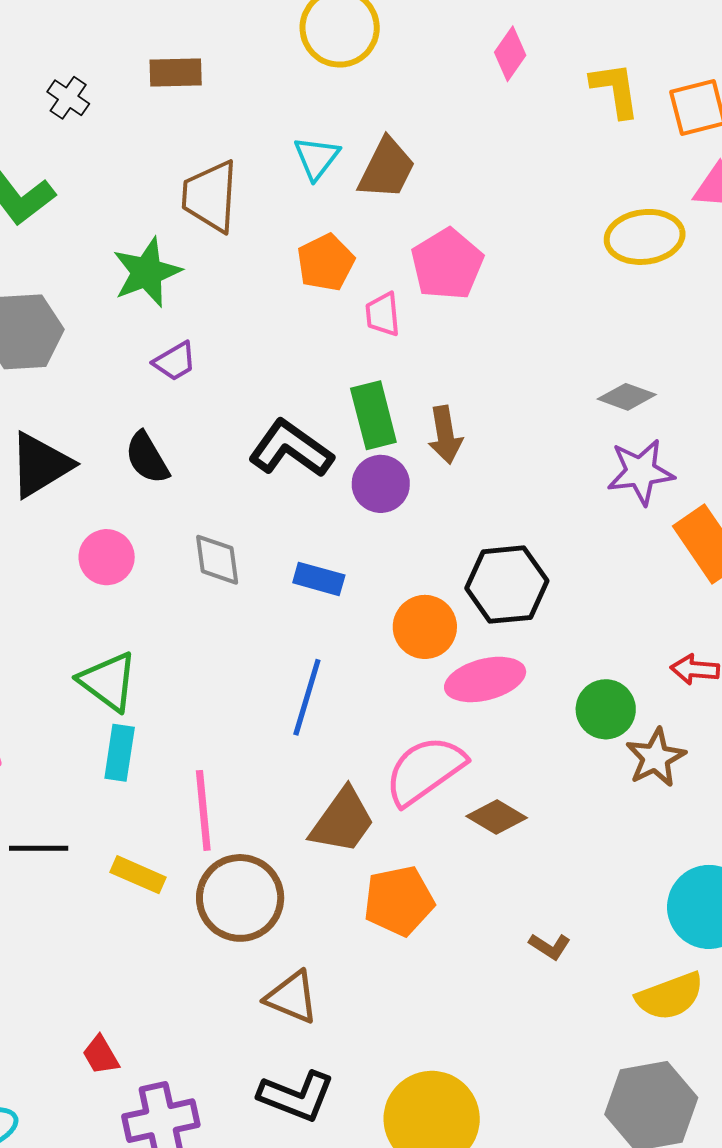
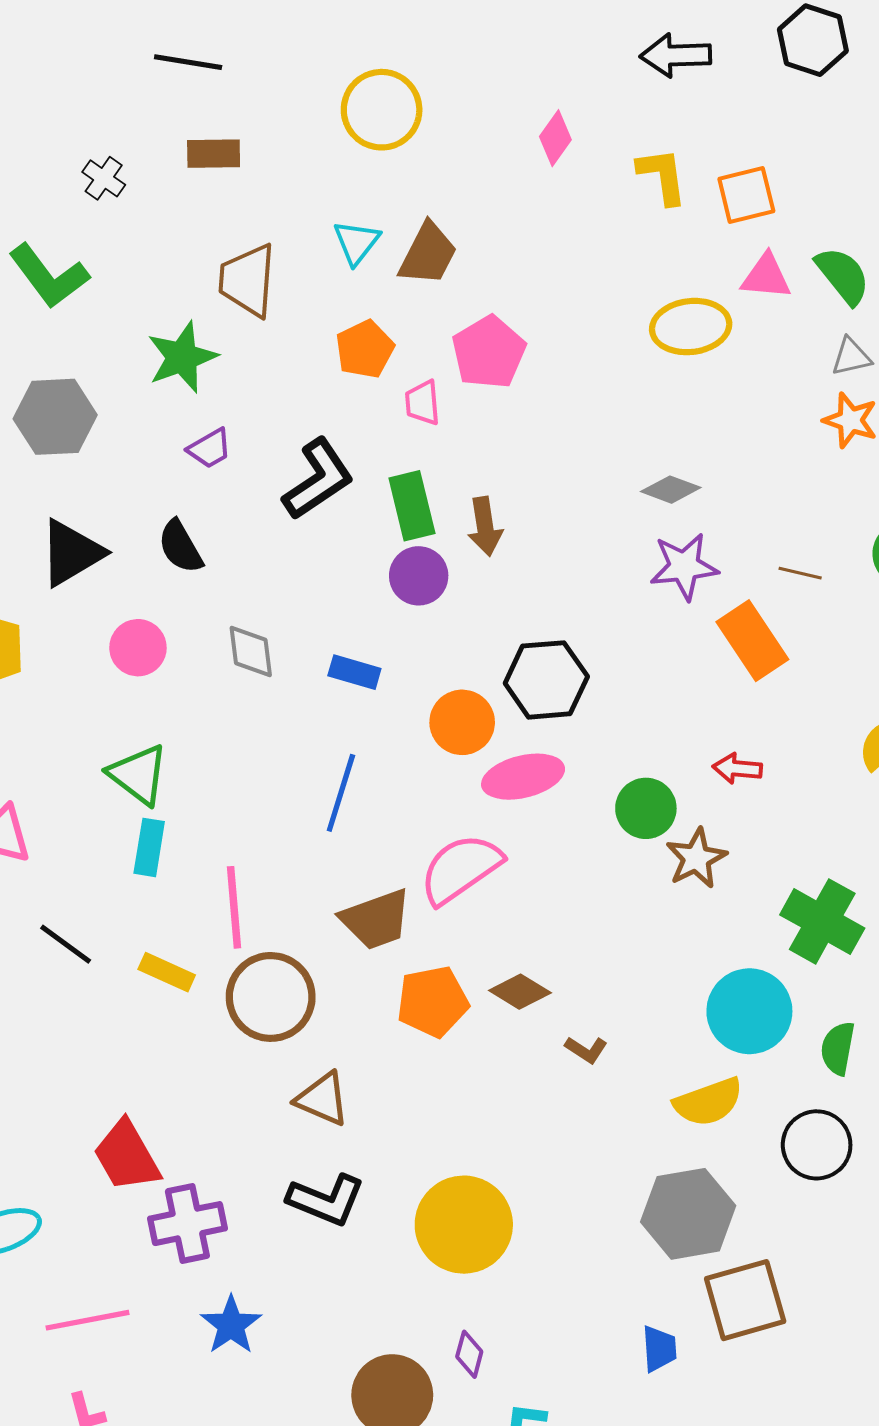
black L-shape: (291, 449) -> (318, 479), moved, turned 110
brown diamond: (497, 817) -> (520, 992), moved
brown trapezoid: (342, 821) -> (376, 919), turned 34
black line: (39, 848) -> (66, 944), turned 36
red trapezoid: (101, 1055) -> (127, 1156), size x1.8

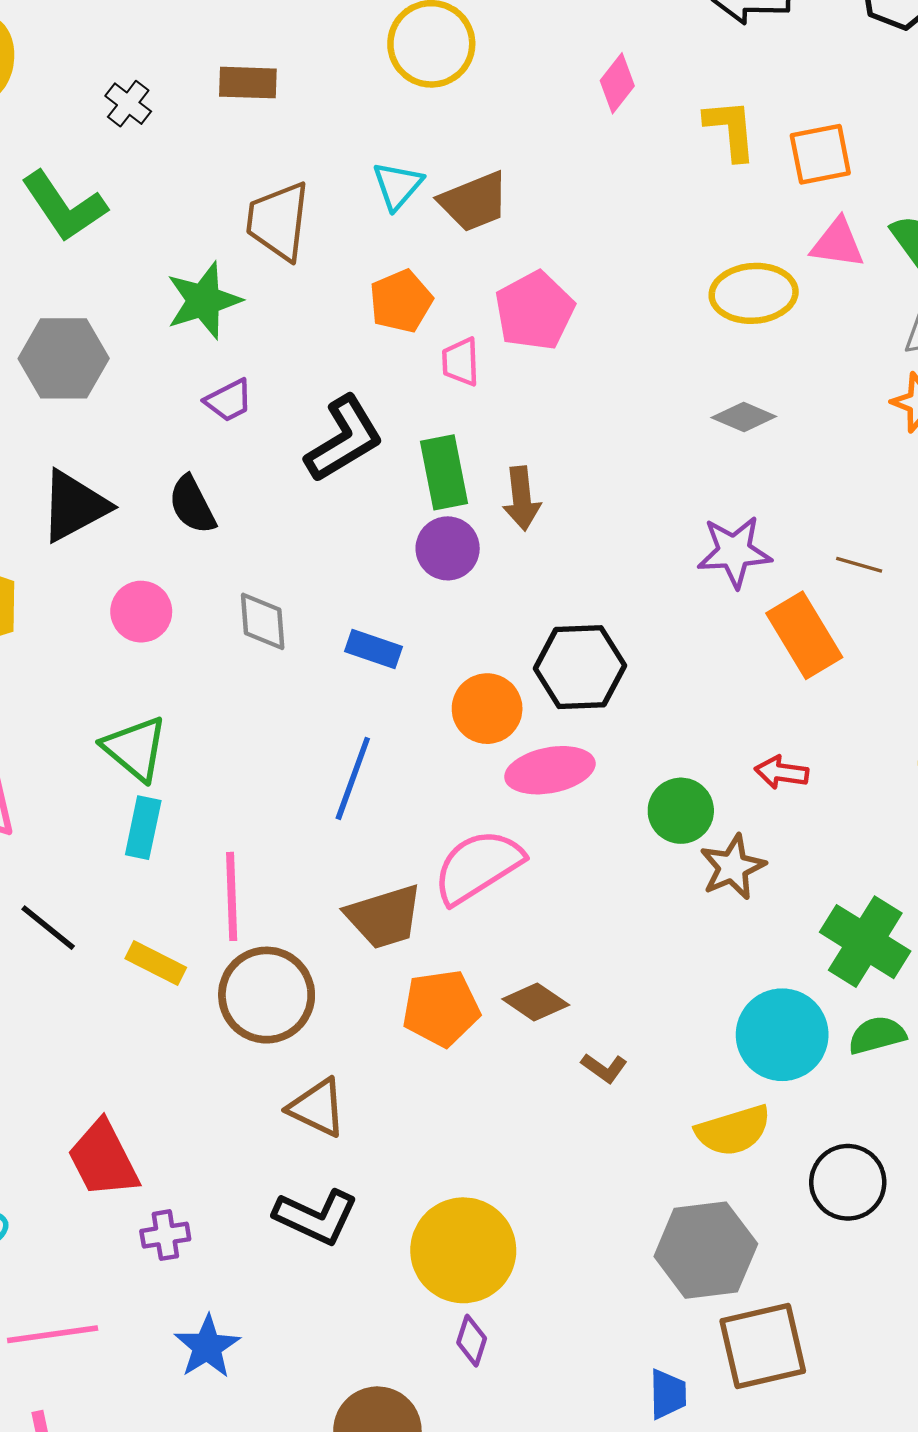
brown trapezoid: (428, 254) -> (474, 202), turned 38
gray diamond: (671, 490) -> (744, 417), moved
green semicircle: (838, 1048) -> (877, 1035), moved, turned 62
purple cross: (187, 1224) -> (165, 1235), size x0.6
purple diamond: (469, 1354) -> (472, 1341), moved

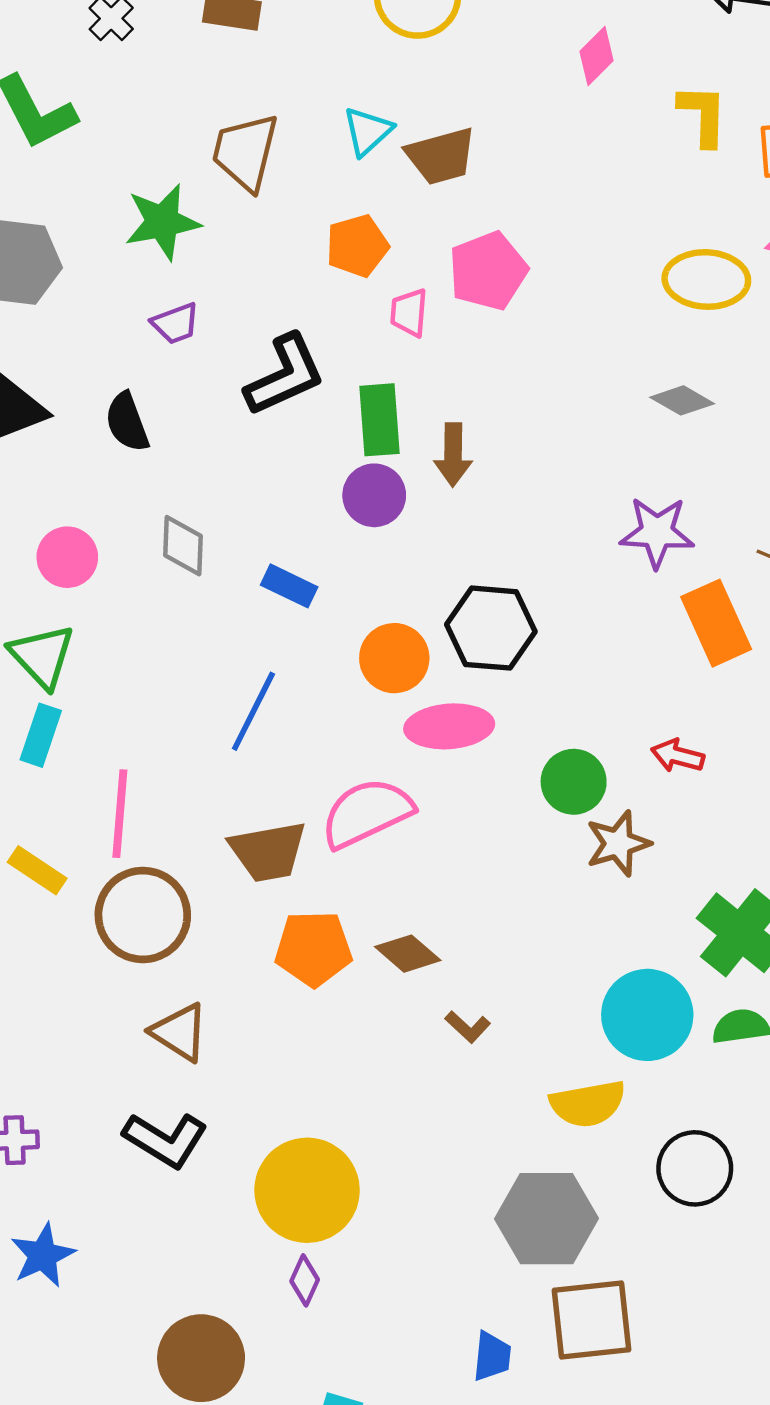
pink circle: (141, 612) -> (67, 557), moved

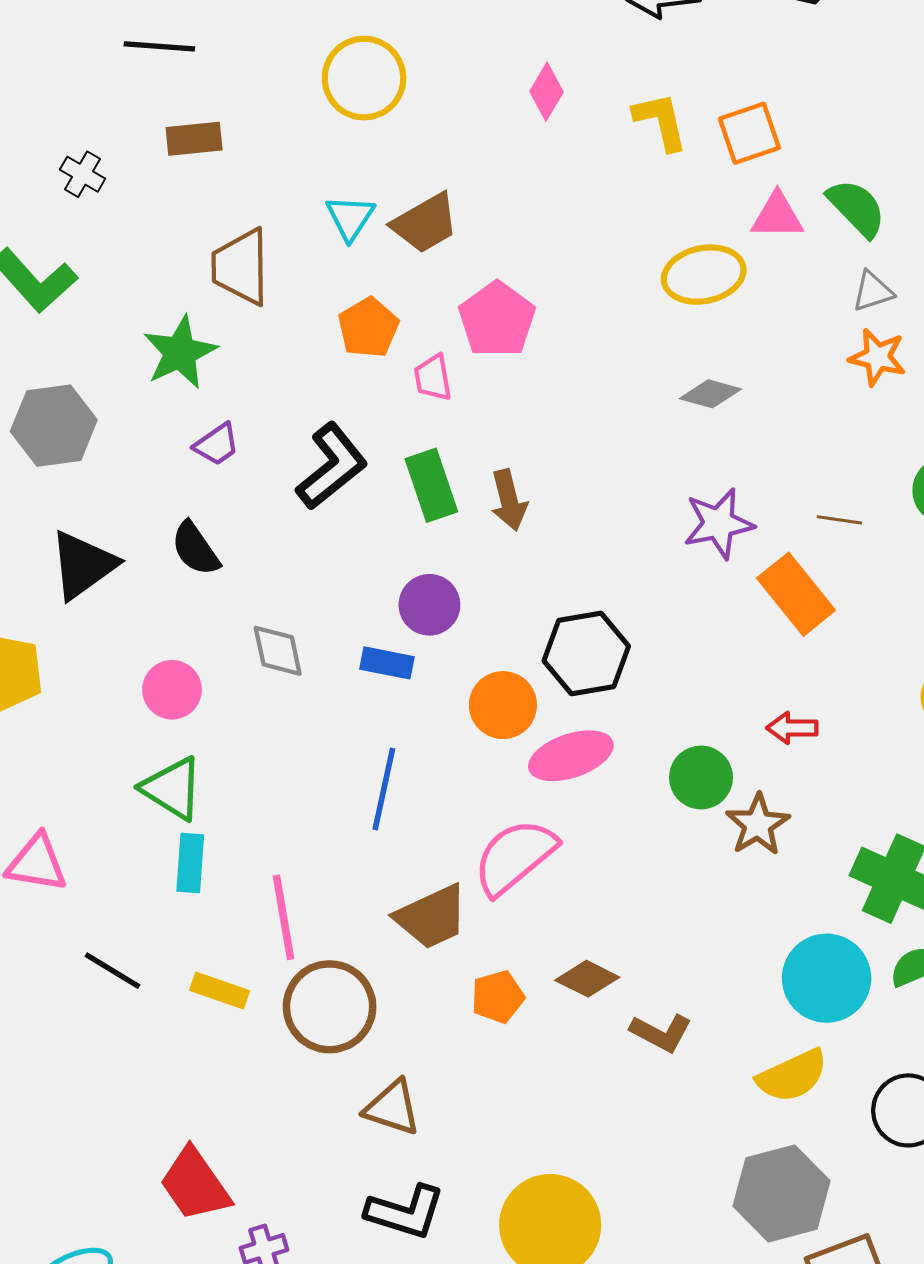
purple circle: (374, 495) -> (429, 605), moved
orange pentagon: (314, 949) -> (498, 997), size x0.7
brown L-shape: (468, 1027) -> (661, 1033), size x1.4

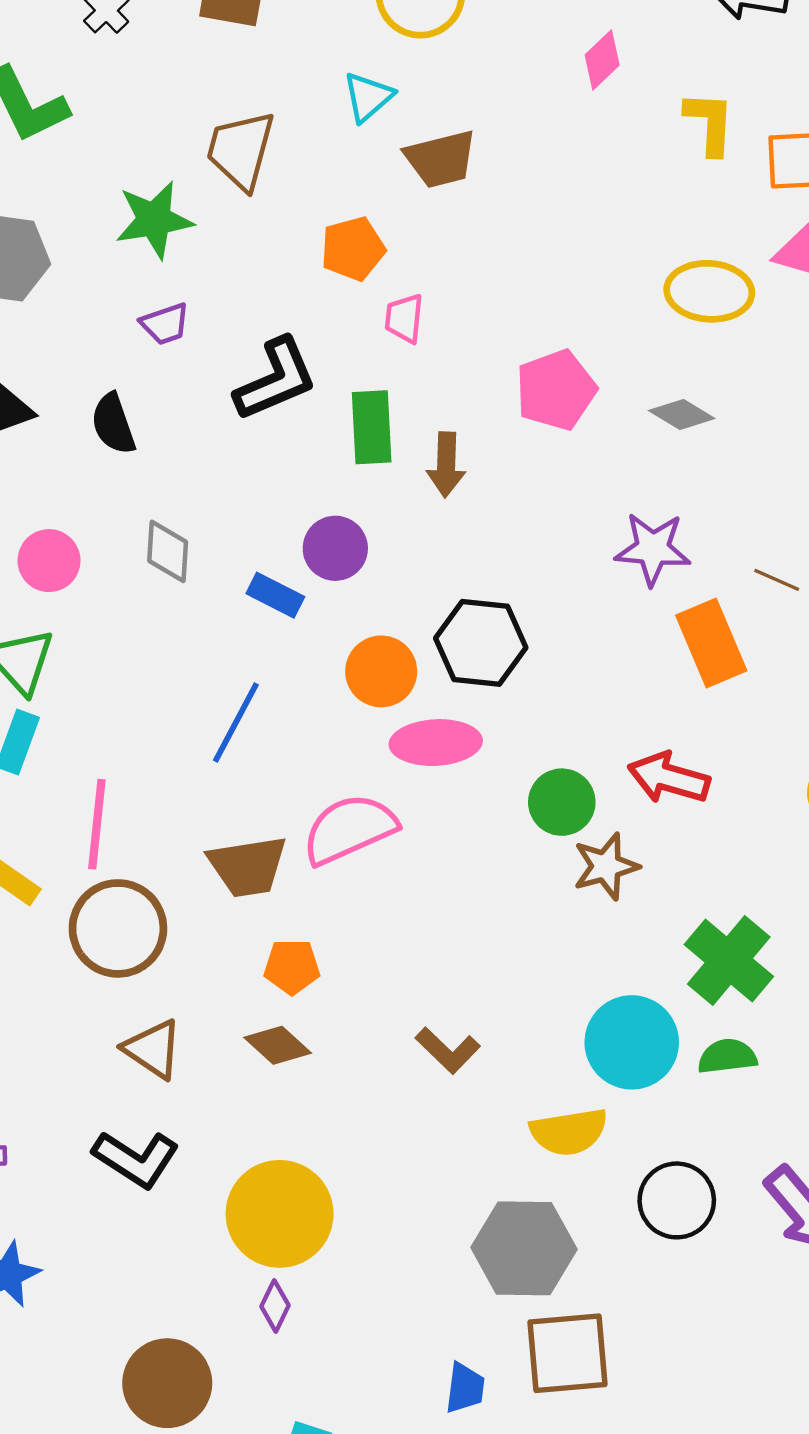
cyan triangle: (350, 218) -> (368, 97), moved
pink pentagon: (497, 319) -> (556, 390), moved
red arrow: (792, 728) -> (669, 778), size x1.5
brown diamond: (587, 979) -> (278, 1045), moved

